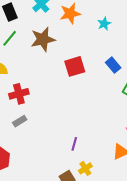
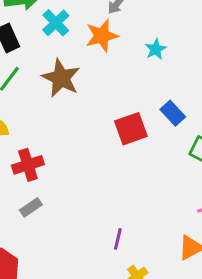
brown star: (43, 39) -> (61, 78), turned -30
red square: (75, 66) -> (131, 129), moved

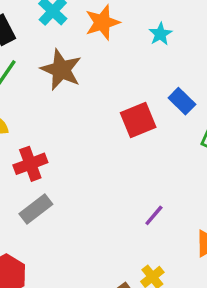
gray rectangle: (31, 207) -> (36, 209), size x1.4
purple line: (118, 239) -> (154, 215), moved, turned 30

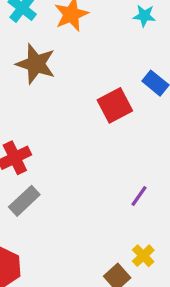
cyan star: (160, 34) -> (144, 16), moved, turned -30

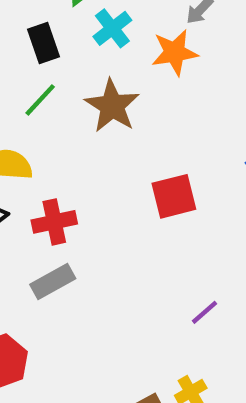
red square: (115, 105) -> (174, 196), moved

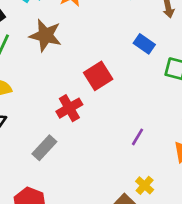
red cross: (54, 222) -> (69, 108), moved

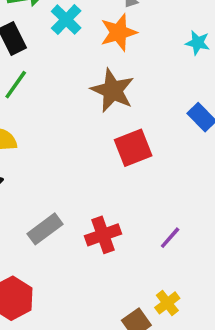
brown star: (46, 35) -> (113, 90), moved
red cross: (69, 108) -> (103, 235), moved

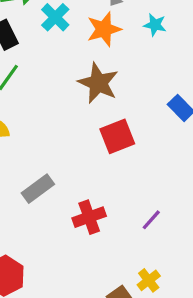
cyan star: (198, 43) -> (155, 25), moved
gray rectangle: (45, 229) -> (38, 189), moved

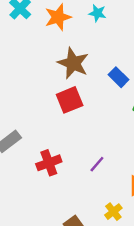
brown star: (98, 83) -> (73, 63), moved
yellow cross: (149, 280) -> (113, 212), moved

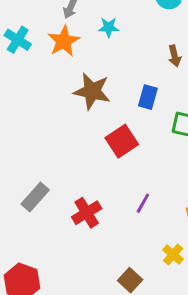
blue rectangle: (118, 77) -> (148, 97), turned 72
red square: (70, 100) -> (122, 141), moved

